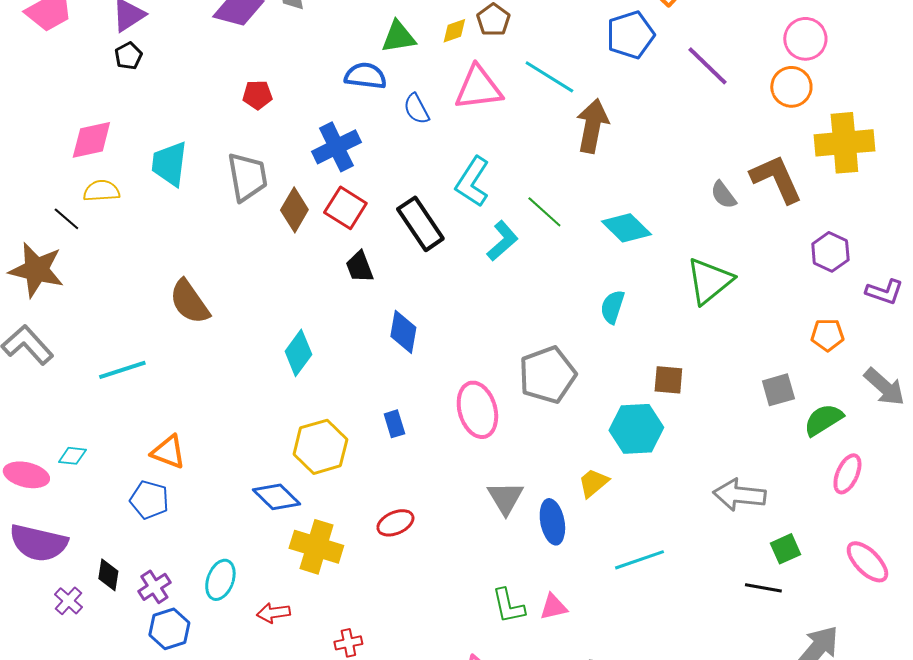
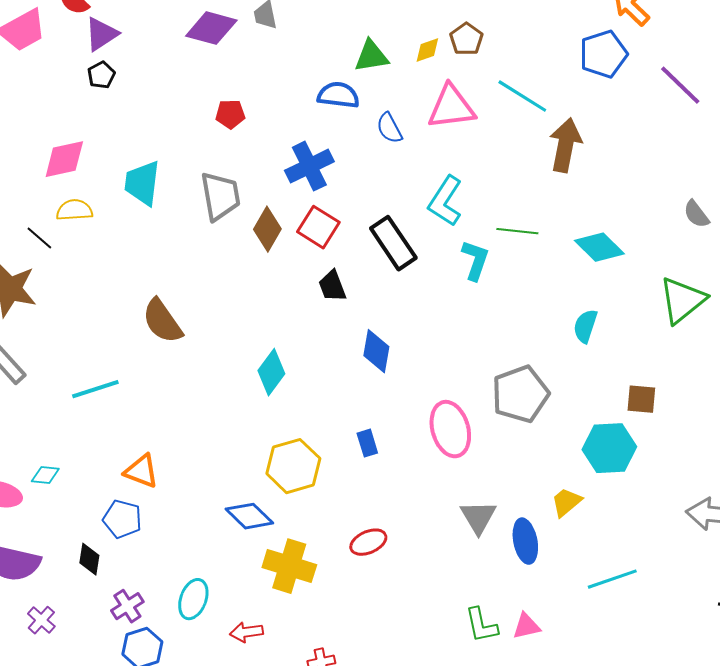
green line: (544, 212) -> (517, 231), turned -36
cyan L-shape: (502, 241) -> (475, 260), turned -30
black diamond: (108, 575) -> (89, 559), moved

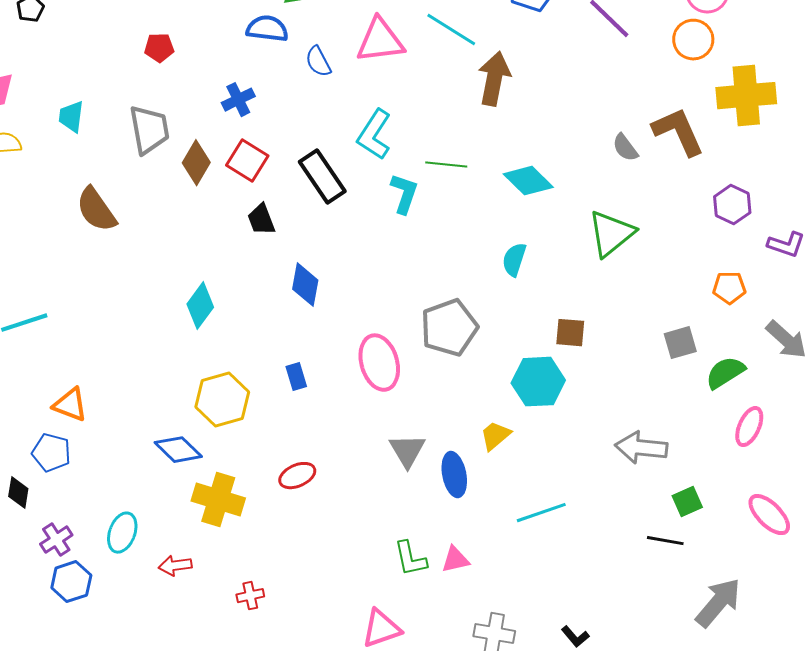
blue cross: (309, 166) -> (238, 100), size x0.7
cyan trapezoid: (142, 183) -> (71, 117), size x0.7
brown semicircle: (162, 321) -> (96, 210), moved

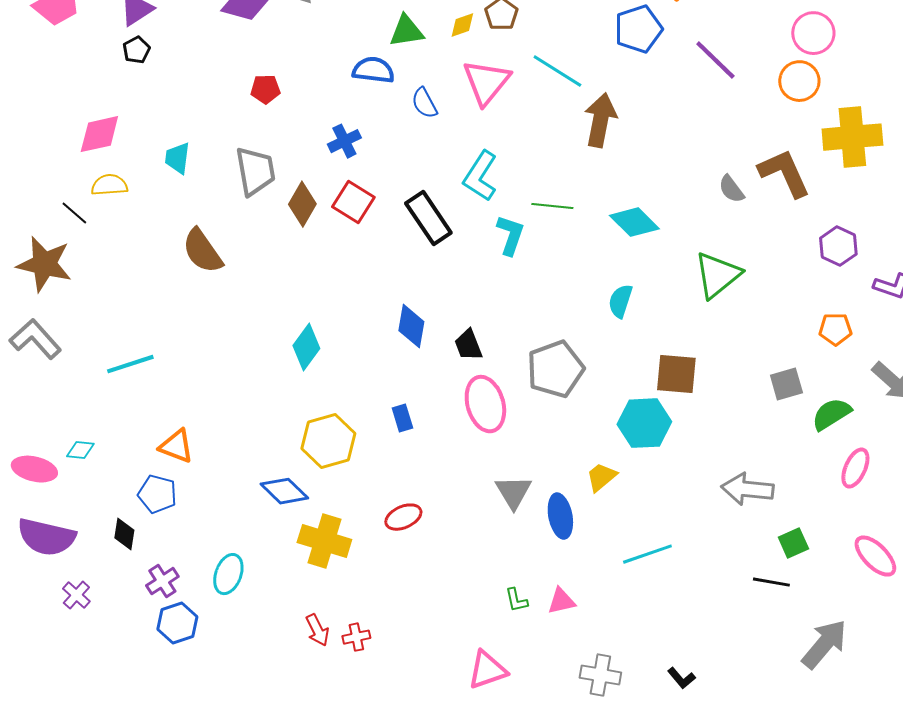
pink triangle: (380, 41) -> (486, 82), turned -44
black trapezoid: (261, 220) -> (468, 345), moved
brown square: (570, 333) -> (676, 374), size x1.4
green L-shape: (410, 559) -> (516, 600), size x0.7
red arrow: (175, 566) -> (317, 630), moved, turned -108

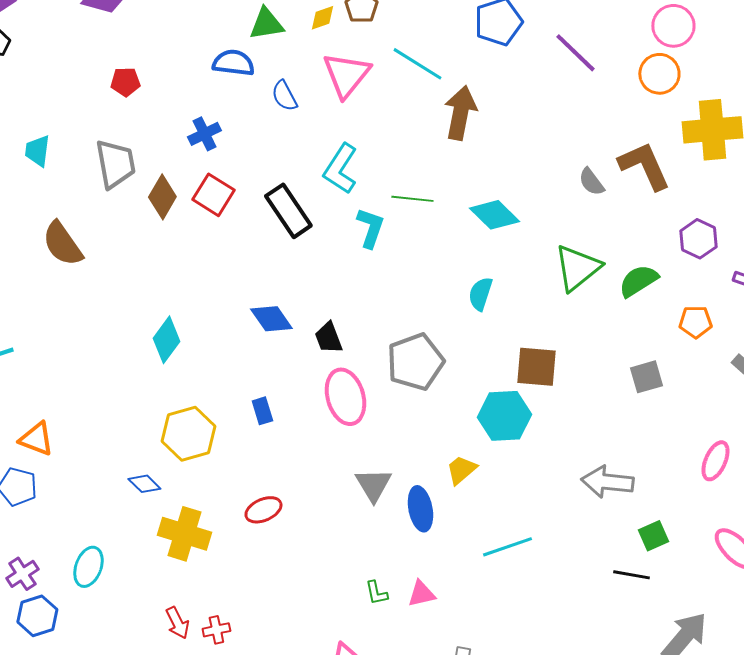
blue diamond: (411, 326) -> (271, 319), turned -45
green semicircle: (831, 414) -> (638, 281), moved
blue diamond: (284, 491) -> (144, 484), size x0.7

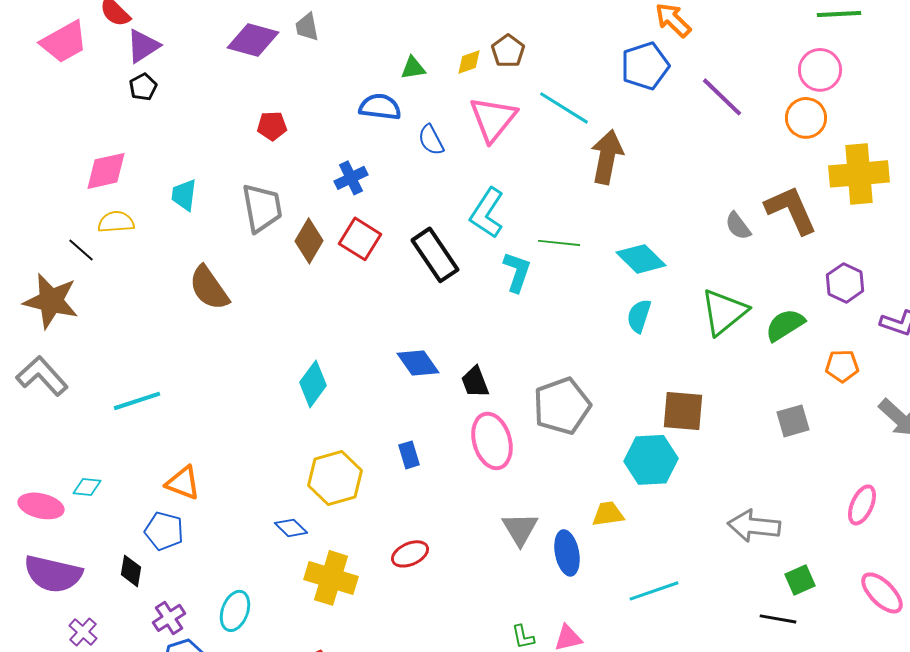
green triangle: (266, 24) -> (413, 68), size x0.7
cyan semicircle: (480, 294) -> (639, 316), moved
yellow trapezoid: (461, 470) -> (608, 514), turned 32

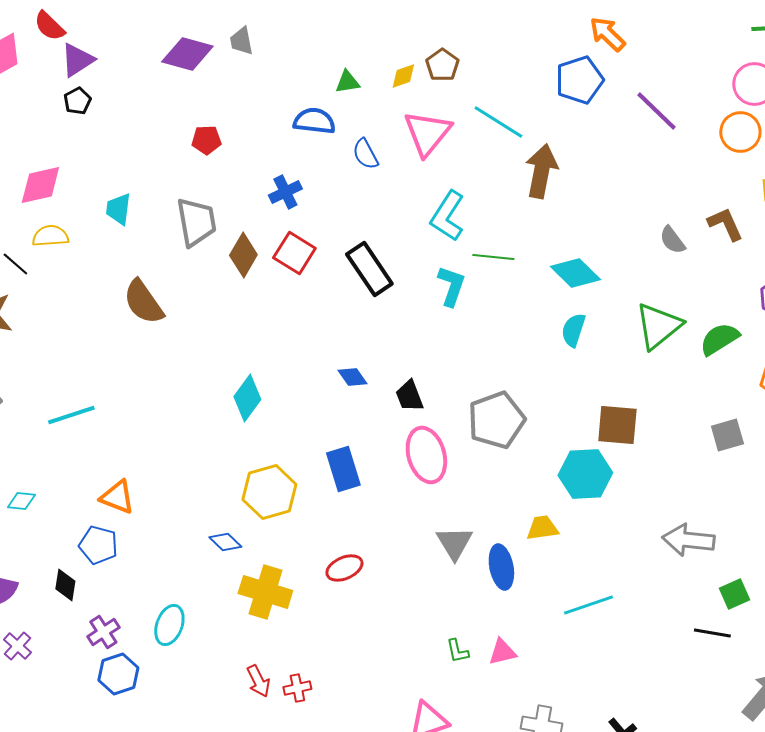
brown L-shape: (791, 210) -> (725, 224), size x0.7
cyan L-shape: (487, 213) -> (447, 216), moved
blue diamond: (418, 363) -> (352, 377), size x0.7
blue rectangle: (409, 455) -> (343, 469), size x1.6

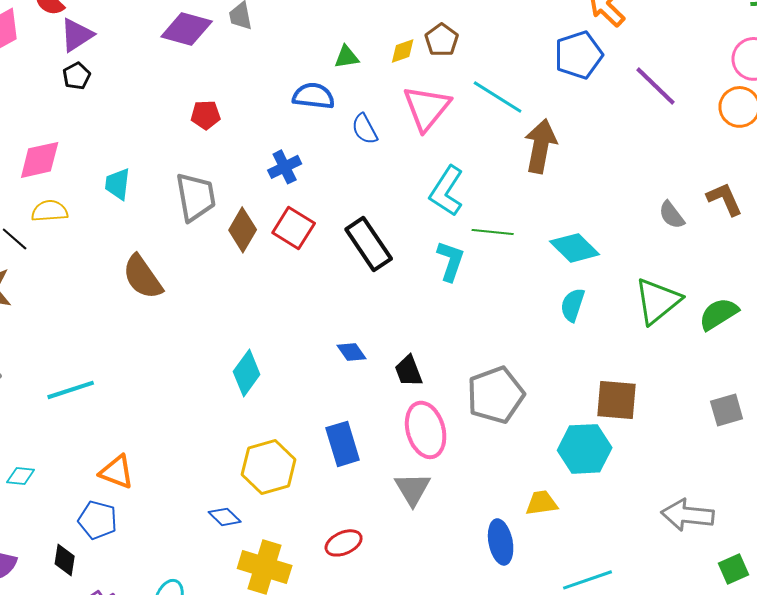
gray triangle: (454, 543) -> (413, 489), moved

